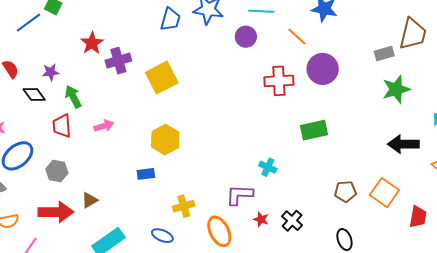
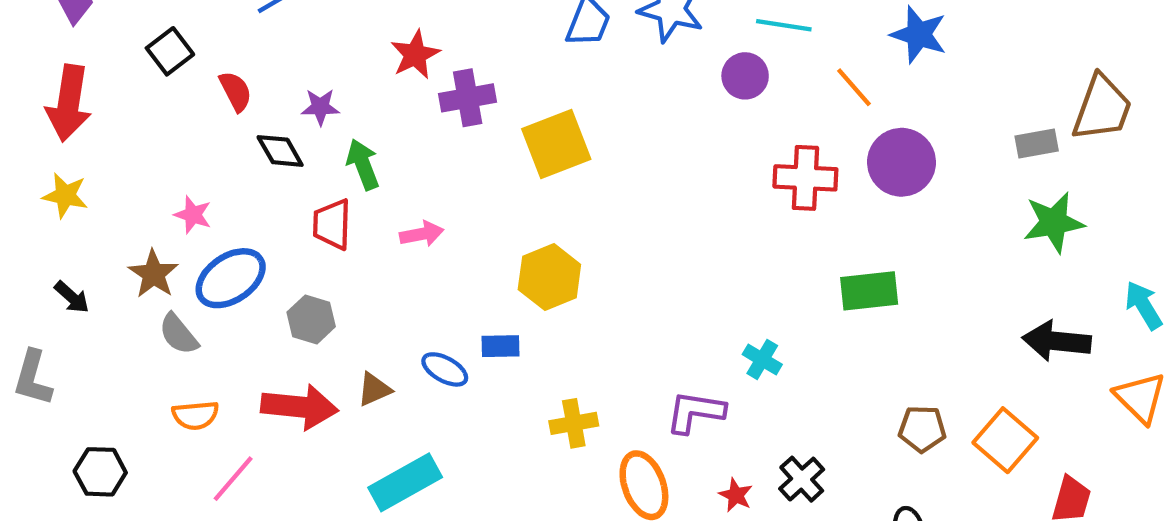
red star: (261, 219) -> (736, 495), moved
blue ellipse: (162, 236) -> (445, 369), moved

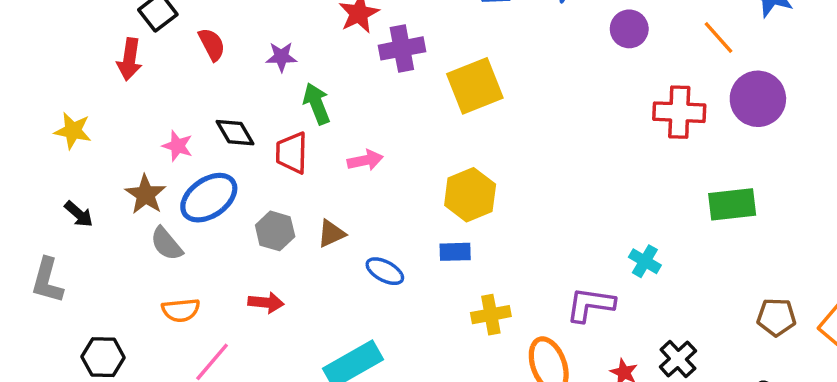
red arrow: (69, 103) -> (129, 59), moved, size x0.7
black diamond: (280, 151) -> (235, 133), moved
blue rectangle: (501, 346) -> (455, 252), moved
brown triangle: (374, 389) -> (331, 234), moved
red arrow: (299, 407) -> (266, 303), size x0.6

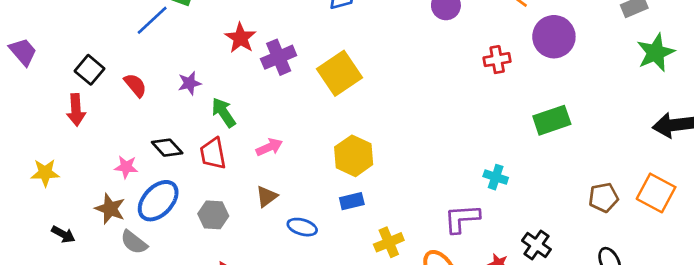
red cross: (679, 112) -> (497, 60), size x0.7
brown triangle: (331, 234) -> (267, 197), moved

